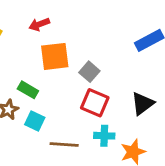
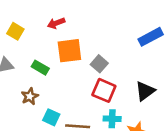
green rectangle: (28, 90) -> (40, 68), moved
cyan square: (35, 121) -> (51, 117), moved

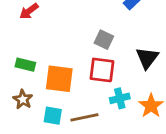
orange square: (69, 51) -> (59, 79), moved, turned 30
gray square: (99, 64) -> (104, 40), moved

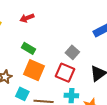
green rectangle: (25, 65) -> (29, 48), moved

